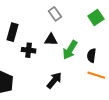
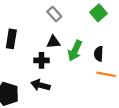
black cross: (29, 50) -> (42, 60), moved
black arrow: (54, 80) -> (40, 85), moved, turned -108

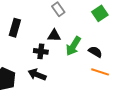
black semicircle: (99, 54) -> (95, 52), turned 112

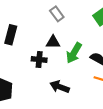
black arrow: (37, 75) -> (60, 87), moved

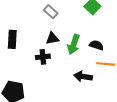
black arrow: (60, 87) -> (83, 76), moved

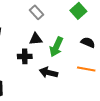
black semicircle: (96, 45) -> (88, 42), moved
black arrow: (83, 76) -> (48, 72), moved

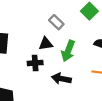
gray rectangle: (36, 12) -> (56, 22), moved

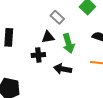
green arrow: (68, 51) -> (69, 43), turned -36

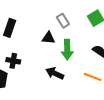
black cross: (38, 55) -> (13, 61), moved

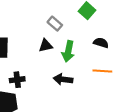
green arrow: (67, 50) -> (68, 51), turned 30

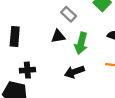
black arrow: (63, 79) -> (74, 72), turned -30

